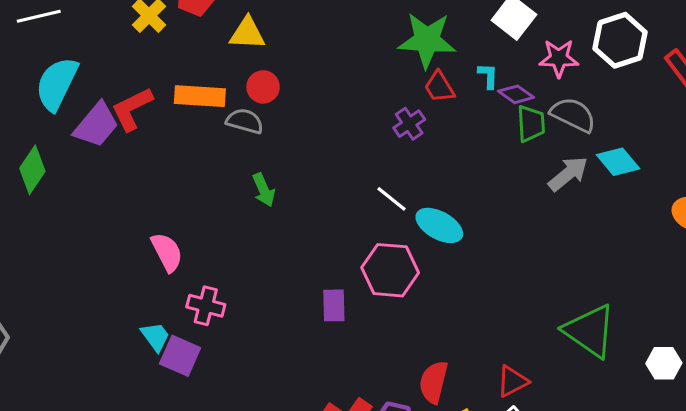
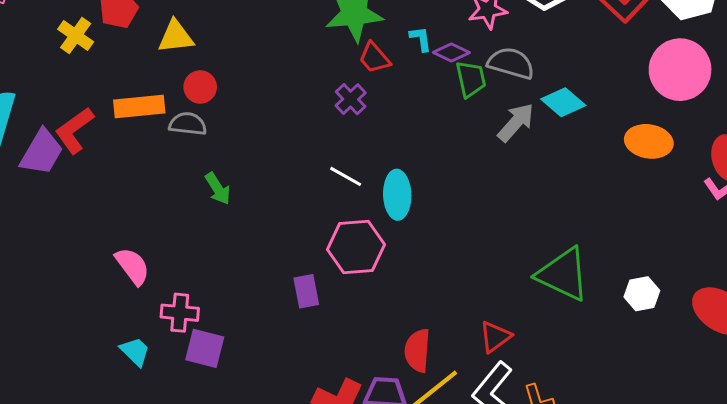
cyan ellipse: (439, 225) -> (397, 195), turned 69
purple square: (180, 356) -> (205, 348), moved

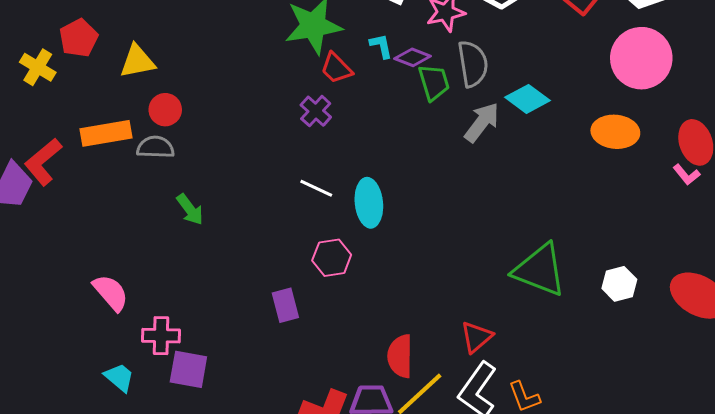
gray semicircle: (511, 63) -> (473, 64), turned 69
pink hexagon: (356, 247) -> (332, 258), size x0.7

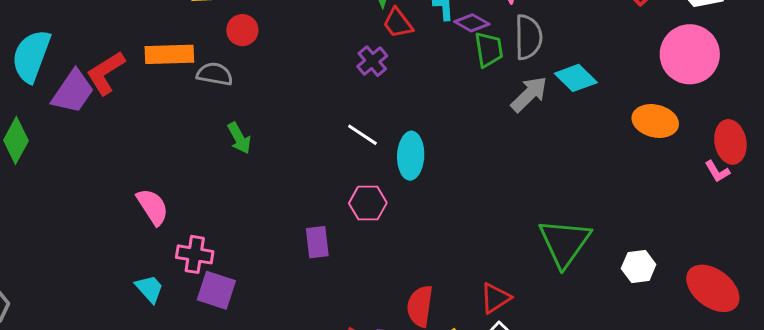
red circle: (165, 110) -> (242, 30), moved
green triangle: (540, 270) -> (564, 243), turned 36

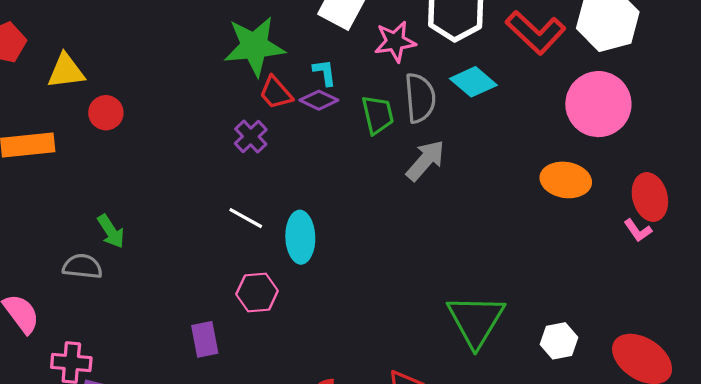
purple diamond: (472, 23) -> (319, 100), moved
gray semicircle: (215, 74) -> (82, 266), moved
cyan diamond: (576, 78) -> (473, 82), moved

